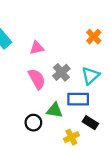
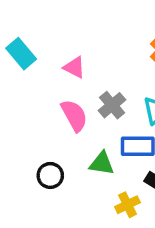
pink triangle: (37, 48) -> (74, 67), turned 40
black circle: (33, 123) -> (50, 175), moved

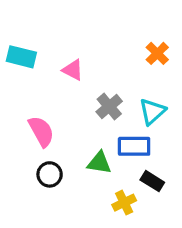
cyan rectangle: (21, 54) -> (21, 57), turned -36
pink semicircle: (74, 115) -> (41, 131), moved

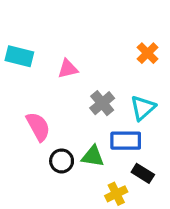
pink triangle: (73, 70) -> (68, 69), turned -40
black circle: (50, 174) -> (62, 161), moved

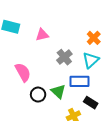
orange cross: (148, 53) -> (94, 38), moved
green triangle: (93, 156) -> (58, 91), turned 35

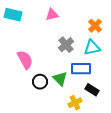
pink triangle: (42, 35) -> (52, 15), moved
cyan triangle: (91, 60) -> (92, 48), turned 30

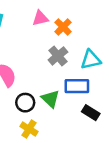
orange cross: (95, 26) -> (63, 27), moved
yellow cross: (75, 103) -> (29, 129), moved, turned -32

